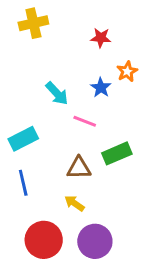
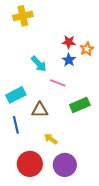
red star: (101, 38) -> (69, 42), moved
brown triangle: (79, 168) -> (40, 110), moved

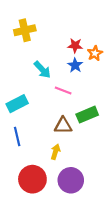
yellow cross: (23, 16) -> (25, 30), moved
brown triangle: (40, 110) -> (63, 126), moved
yellow arrow: (51, 139) -> (55, 152), turned 72

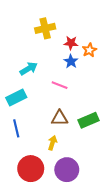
yellow cross: (25, 30) -> (45, 28), moved
cyan arrow: (42, 70) -> (29, 69), moved, turned -78
green rectangle: (87, 115) -> (88, 120), moved

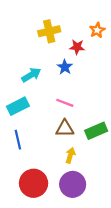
orange star: (89, 50) -> (97, 30), moved
blue star: (71, 61) -> (65, 67), moved
pink line: (60, 85) -> (65, 103), moved
yellow arrow: (52, 143) -> (70, 155), moved

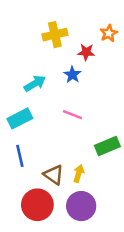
brown triangle: (65, 129) -> (54, 175), moved, turned 36

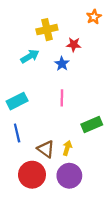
orange star: (109, 33) -> (94, 17), moved
cyan arrow: (35, 83) -> (30, 56), moved
pink line: (72, 115) -> (62, 98), turned 70

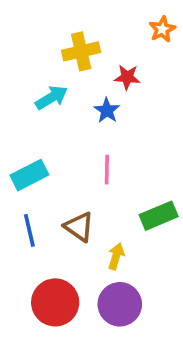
brown triangle: (46, 149) -> (79, 227), moved

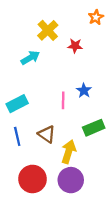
yellow cross: (81, 51) -> (48, 30), turned -30
blue star: (107, 110) -> (84, 90), moved
yellow arrow: (116, 256) -> (69, 152), size x1.5

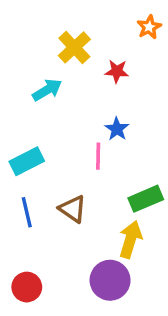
blue star: (84, 90) -> (117, 129), moved
yellow arrow: (69, 152) -> (130, 239), moved
red circle: (33, 179) -> (27, 287), moved, size x0.7

